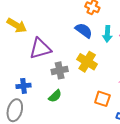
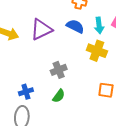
purple triangle: (40, 49) -> (41, 29), moved
yellow cross: (87, 62) -> (97, 51), moved

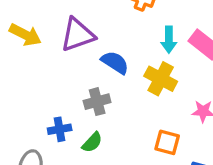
blue semicircle: (75, 26) -> (115, 62), moved
blue cross: (26, 92) -> (60, 129), moved

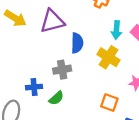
blue semicircle: (115, 62) -> (77, 43), turned 54

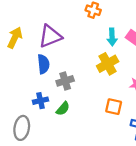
yellow arrow: (15, 18) -> (15, 38), turned -90
blue semicircle: (77, 43) -> (43, 64), moved
yellow cross: (108, 57) -> (108, 64), turned 35

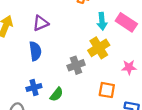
purple triangle: (50, 36) -> (41, 23), size x0.7
gray cross: (65, 81) -> (76, 65), moved

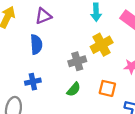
cyan arrow: (102, 21) -> (96, 12), moved
green semicircle: (57, 94) -> (74, 89), moved

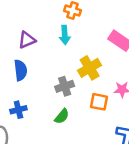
cyan arrow: (96, 12) -> (65, 35), moved
orange square: (107, 88) -> (99, 102), moved

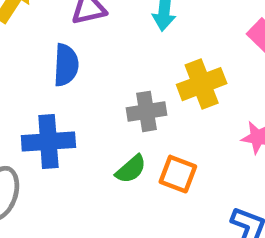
orange square: (99, 102) -> (178, 174), moved
blue cross: (18, 110) -> (48, 141), size x1.5

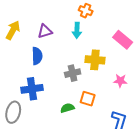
yellow cross: (202, 84) -> (95, 60), turned 30
green semicircle: (131, 169) -> (67, 108), moved, turned -152

